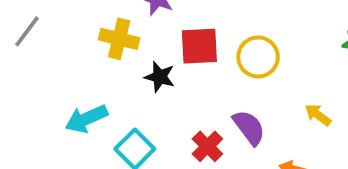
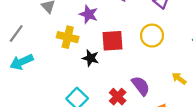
yellow circle: (258, 57) -> (152, 36), moved
cyan arrow: (86, 119) -> (22, 62), moved

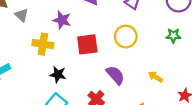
black star: (91, 58) -> (58, 74), moved
purple semicircle: (141, 86) -> (115, 75), moved

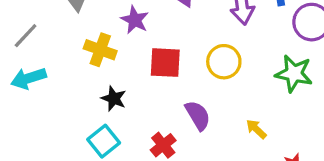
green star: (173, 36) -> (294, 74), size x1.6

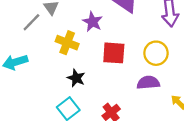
gray line: (26, 36) -> (31, 22), moved
purple semicircle: (198, 115) -> (148, 83), moved, turned -65

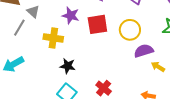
red square: (114, 53) -> (97, 24), moved
purple semicircle: (148, 83) -> (144, 51), moved

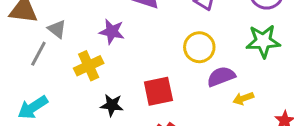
red square: (97, 24) -> (158, 91), moved
yellow cross: (53, 38) -> (89, 66), turned -30
yellow arrow: (158, 67) -> (243, 98), turned -48

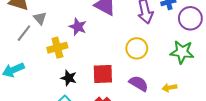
purple semicircle: (221, 77) -> (139, 83), moved, turned 42
yellow arrow: (243, 98) -> (169, 88), moved

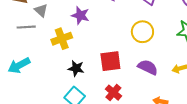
gray line: (24, 33) -> (26, 27), turned 54

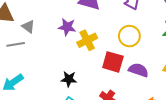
yellow cross: (62, 39) -> (87, 40), moved
red square: (110, 61) -> (113, 62), moved, turned 30

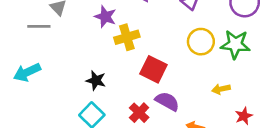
yellow circle: (129, 36) -> (201, 42), moved
purple semicircle: (138, 70) -> (167, 101), moved

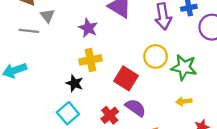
yellow cross: (127, 37) -> (91, 60), moved
yellow circle: (201, 42) -> (156, 56), moved
green star: (235, 44) -> (184, 67), moved

